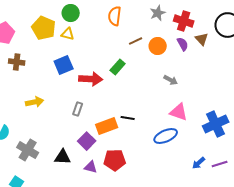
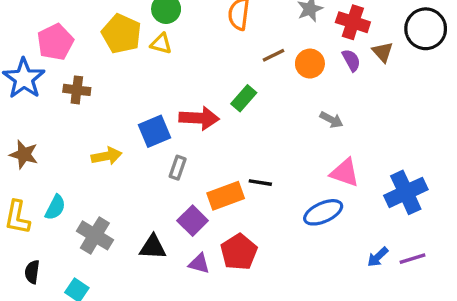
blue square: (64, 65) -> (154, 131), moved
red pentagon: (115, 160) -> (239, 252), turned -30

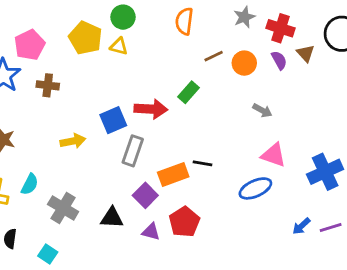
gray rectangle: (178, 168) -> (133, 151), size x1.5

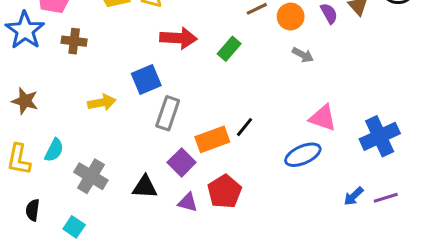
red arrow: (151, 109) -> (178, 38), moved
gray arrow: (262, 110) -> (303, 55), moved
black line: (202, 163) -> (245, 127), turned -60

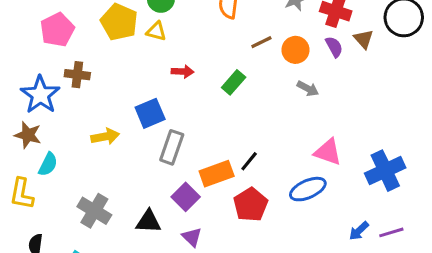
blue star: (25, 30) -> (40, 95), moved
red arrow: (178, 38) -> (183, 72), size x0.6
cyan semicircle: (54, 150) -> (48, 164), moved
red pentagon: (225, 192) -> (251, 205), moved
purple triangle: (188, 202) -> (192, 237), turned 30

